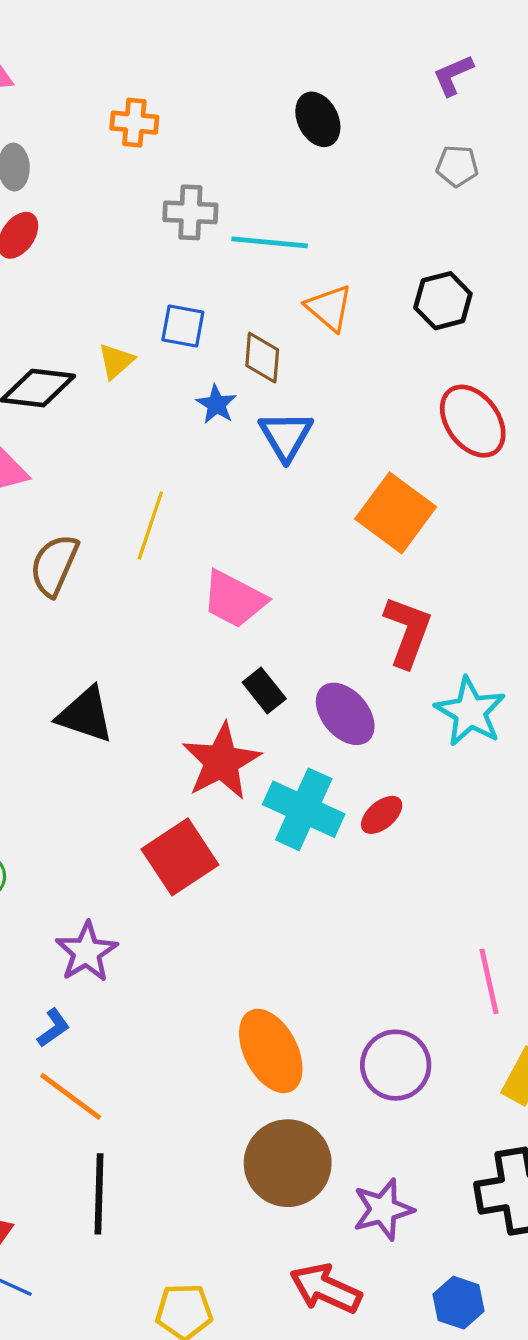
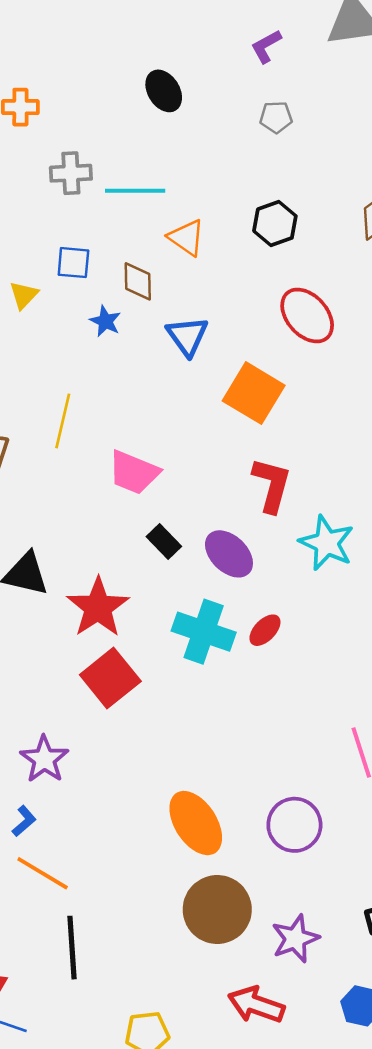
blue triangle: (286, 436) -> (187, 336), moved
red star: (221, 762) -> (98, 607), moved

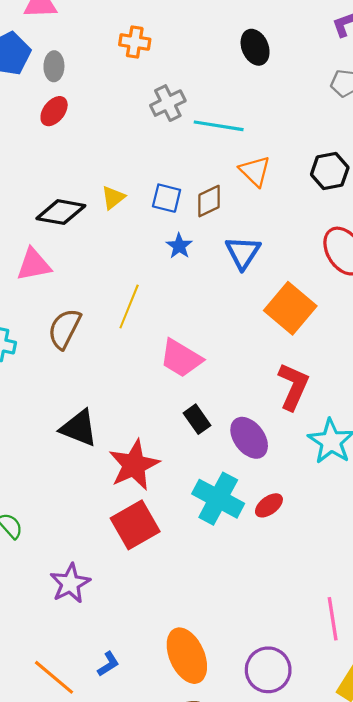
gray cross: (71, 173) -> (168, 103), turned -32
blue square: (73, 263) -> (167, 198), moved
brown diamond: (138, 281) -> (209, 201), turned 56
blue star: (105, 321) -> (179, 246), moved
blue L-shape: (24, 821) -> (108, 664), moved

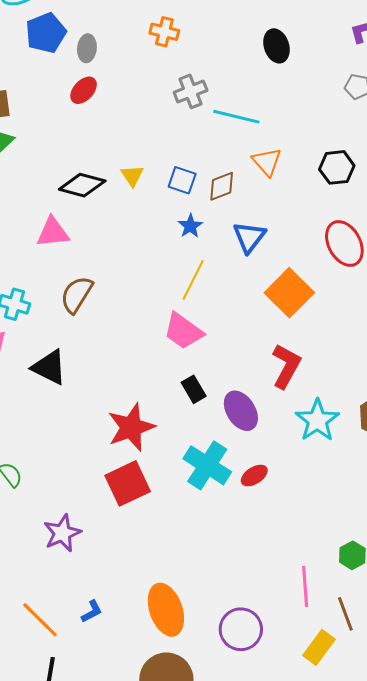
yellow triangle: (113, 198) -> (132, 176), turned -30
yellow line: (129, 307) -> (193, 280), moved
black triangle: (79, 428) -> (49, 367), moved

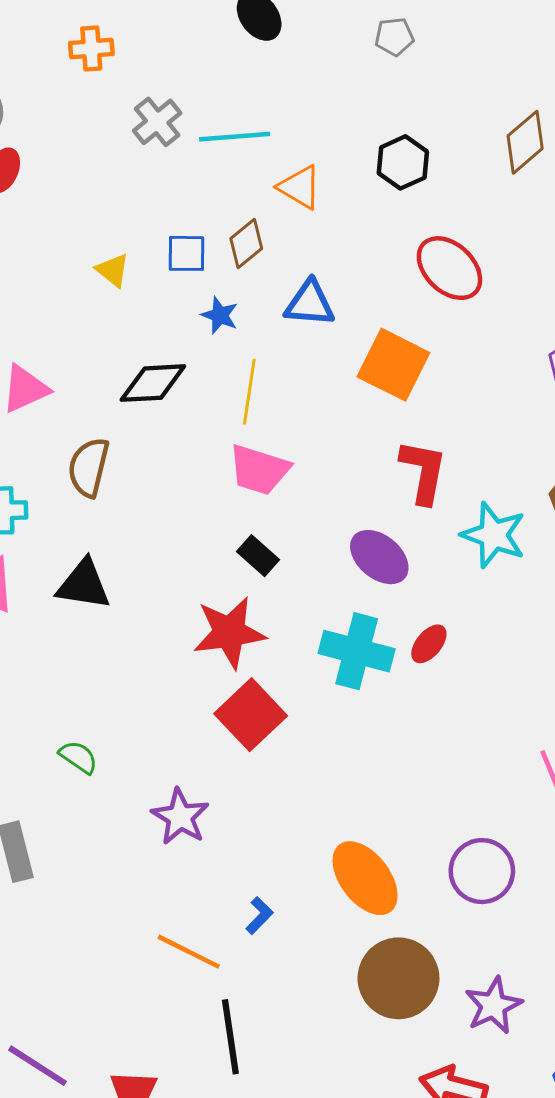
black diamond: (82, 185) -> (153, 383), moved
blue triangle: (249, 237) -> (310, 303), turned -45
black rectangle: (194, 389) -> (258, 556), moved
red star: (131, 427) -> (229, 632), turned 30

